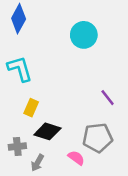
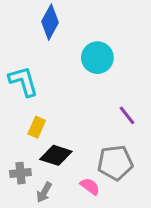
blue diamond: (19, 19) -> (50, 22), moved
cyan circle: (84, 35) -> (97, 58), moved

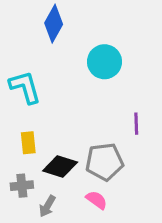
purple line: (127, 115) -> (136, 124), turned 36
yellow rectangle: (37, 127) -> (28, 143), moved, turned -30
gray pentagon: (115, 163) -> (104, 162), moved

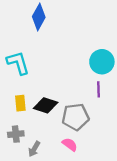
cyan circle: (104, 62) -> (102, 62), moved
black diamond: (60, 167) -> (46, 105), moved

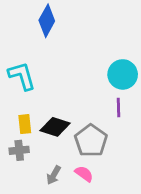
gray pentagon: (75, 117) -> (91, 141), turned -30
gray cross: (16, 134) -> (19, 150), moved
gray arrow: (34, 149) -> (54, 175), moved

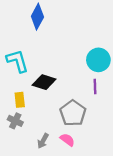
black diamond: (55, 127) -> (44, 82), moved
gray cross: (19, 150) -> (15, 121), turned 32

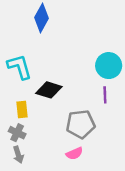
gray pentagon: (73, 113) -> (81, 124), turned 30
pink semicircle: (67, 140) -> (74, 153), turned 120
gray arrow: (43, 141) -> (18, 155), moved, turned -48

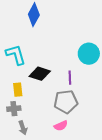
purple line: (105, 95) -> (70, 78), moved
gray cross: (17, 133) -> (14, 109), turned -32
gray arrow: (18, 155) -> (23, 128), moved

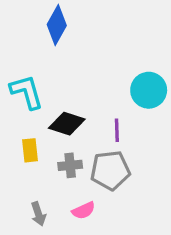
gray cross: (14, 109) -> (70, 165), moved
pink semicircle: (61, 126) -> (83, 211), moved

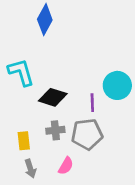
cyan circle: (149, 90) -> (117, 85), moved
yellow rectangle: (30, 150) -> (24, 141), moved
pink semicircle: (83, 211) -> (66, 166), turned -36

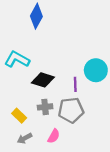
cyan L-shape: (21, 72) -> (17, 59), turned -45
yellow rectangle: (24, 141) -> (19, 116), turned -40
gray arrow: (30, 169) -> (25, 138), turned 80

